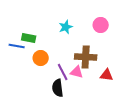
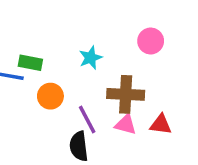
cyan star: (66, 27) -> (90, 58), moved
pink triangle: (77, 72) -> (126, 125), moved

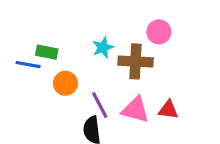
brown cross: (126, 94) -> (136, 61), moved
pink triangle: (126, 125) -> (136, 110), size x1.4

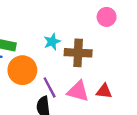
pink circle: (159, 32) -> (107, 17), moved
orange circle: (65, 83) -> (22, 70), size x1.5

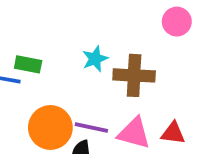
orange circle: (22, 70) -> (50, 128), moved
purple line: (50, 87) -> (91, 128), turned -50

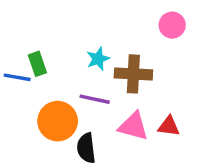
green rectangle: (28, 64) -> (37, 64), turned 60
purple line: (91, 128) -> (95, 99), moved

